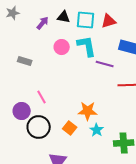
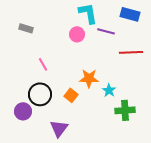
pink circle: (62, 47) -> (77, 34), moved
purple circle: (22, 111) -> (23, 111), moved
cyan star: (97, 130) -> (109, 90), moved

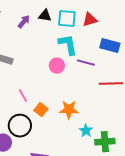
cyan star: (109, 90) -> (86, 131), moved
orange square: (71, 95) -> (41, 110), moved

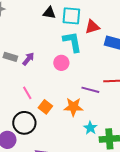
red triangle: (90, 20) -> (92, 27), moved
purple arrow: (24, 22) -> (28, 59), moved
purple line: (86, 63) -> (90, 90), moved

